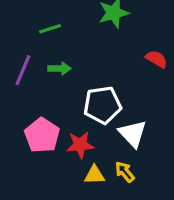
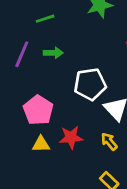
red star: (80, 145) -> (71, 137), moved
yellow triangle: (95, 175) -> (41, 144), moved

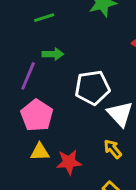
purple line: (22, 54) -> (28, 76), moved
red star: (71, 137) -> (69, 162), moved

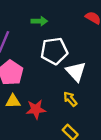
green arrow: (53, 54) -> (39, 21), moved

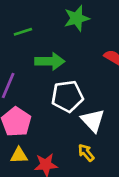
green arrow: (39, 21) -> (50, 61), size x1.5

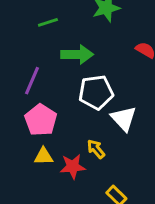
yellow arrow: (86, 153) -> (96, 149), moved

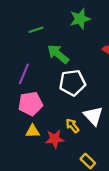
green arrow: (77, 54) -> (58, 54), turned -140
white triangle: (124, 118) -> (93, 116), moved
pink pentagon: (41, 120) -> (30, 104), turned 30

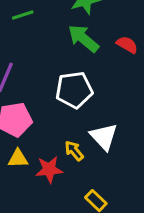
green arrow: (58, 54) -> (83, 38), moved

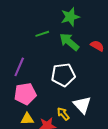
green line: (23, 15) -> (42, 34), moved

